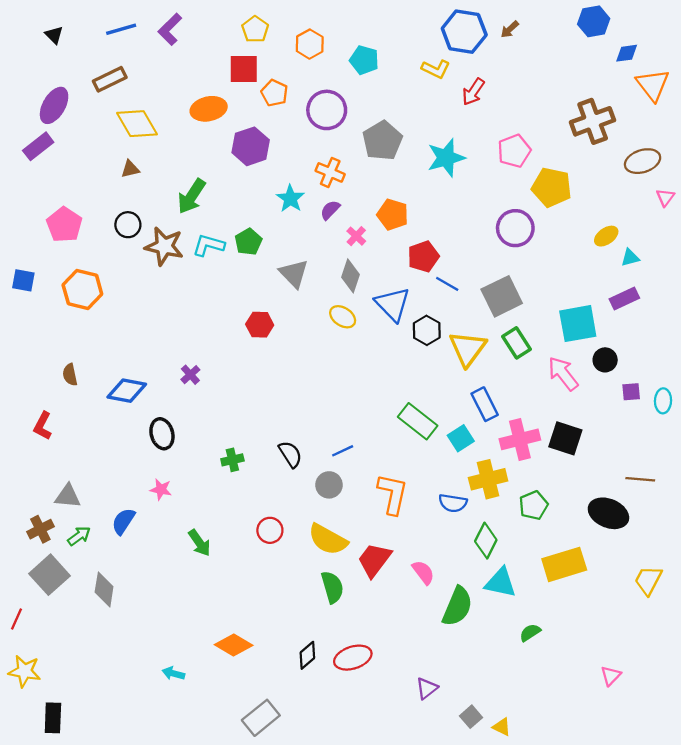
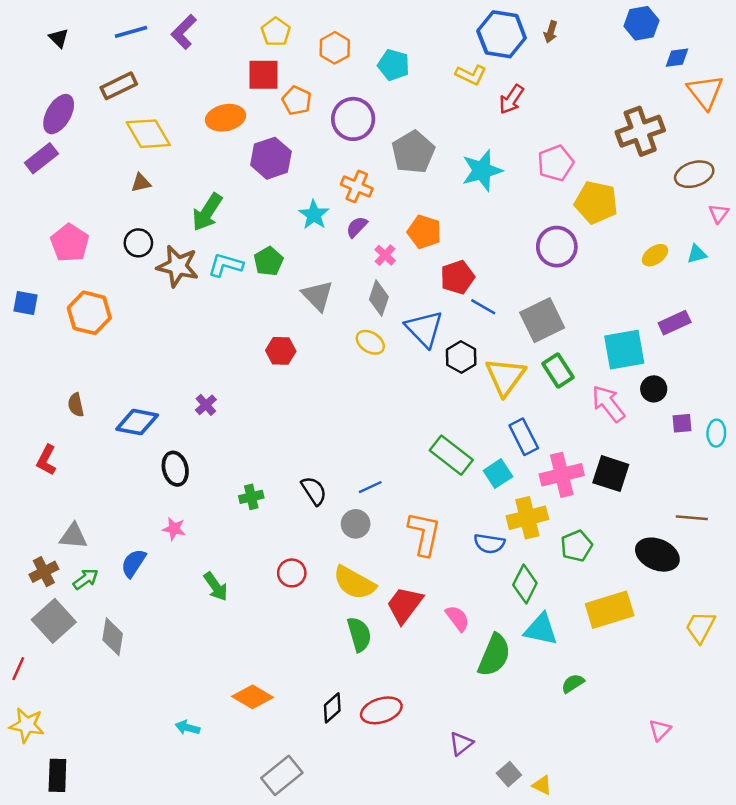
brown arrow: (510, 29) -> (551, 32), turned -30
cyan triangle: (630, 258) -> (697, 254), moved

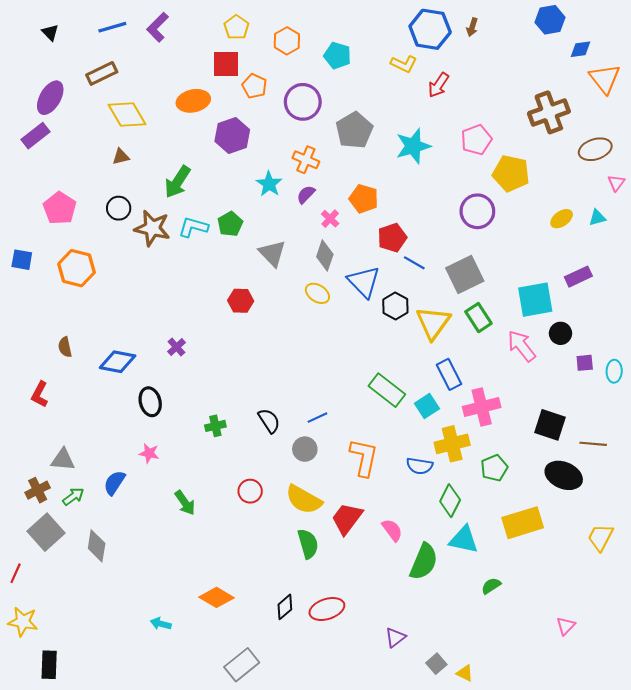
black square: (611, 474) -> (550, 425), moved

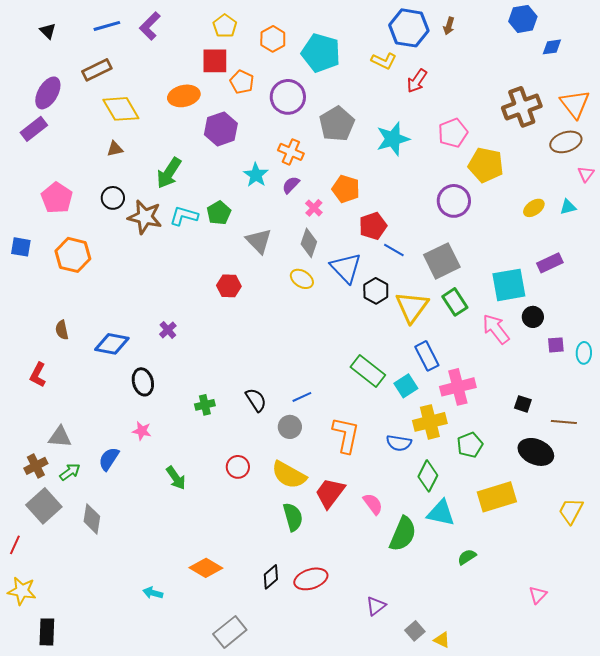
cyan pentagon: (337, 56) -> (321, 53), size x1.5
orange triangle: (605, 79) -> (575, 104), moved
black square: (550, 425) -> (523, 404), size x0.6

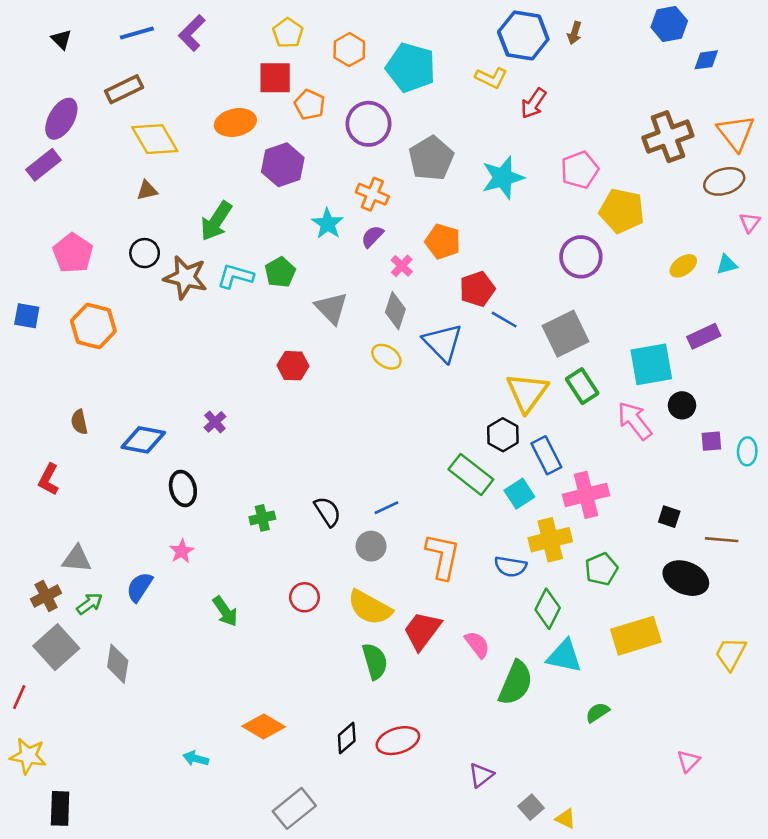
black hexagon: (376, 291) -> (503, 435), moved
pink star: (142, 431) -> (182, 551), turned 30

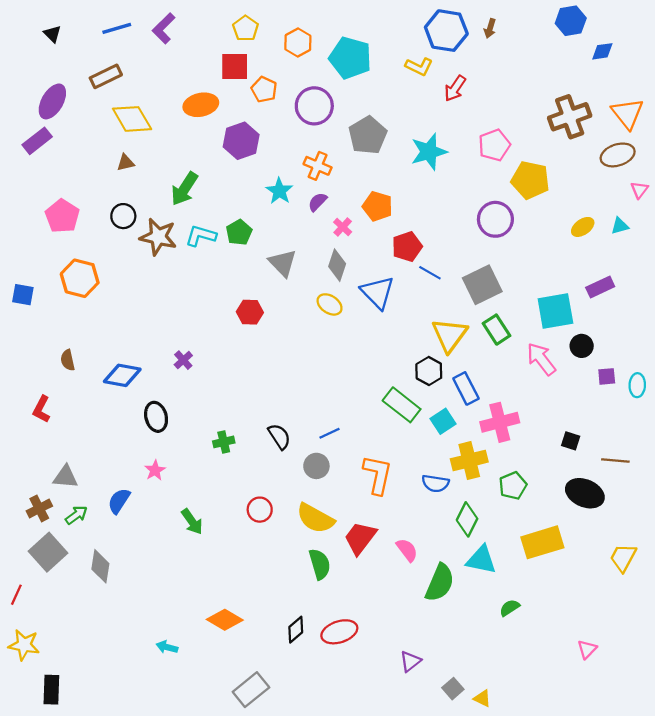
blue square: (27, 316) -> (23, 295), moved

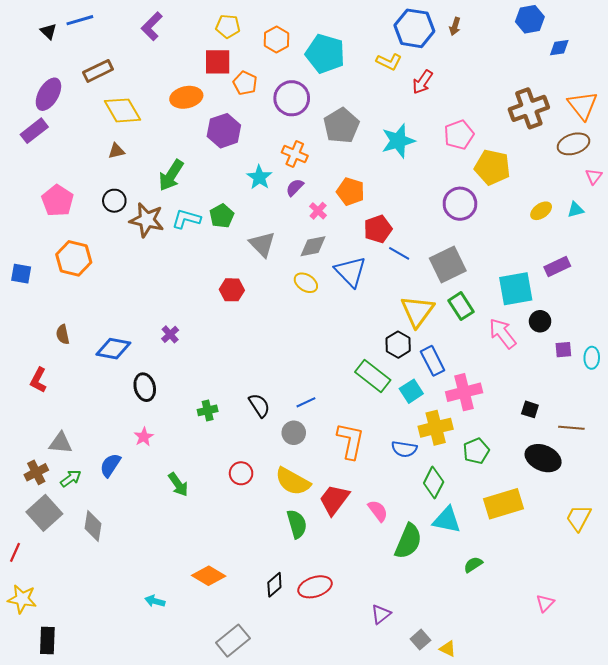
blue line: (117, 28) -> (80, 20), moved
yellow pentagon: (246, 28) -> (228, 26), turned -30
gray diamond: (337, 265) -> (313, 246), turned 60

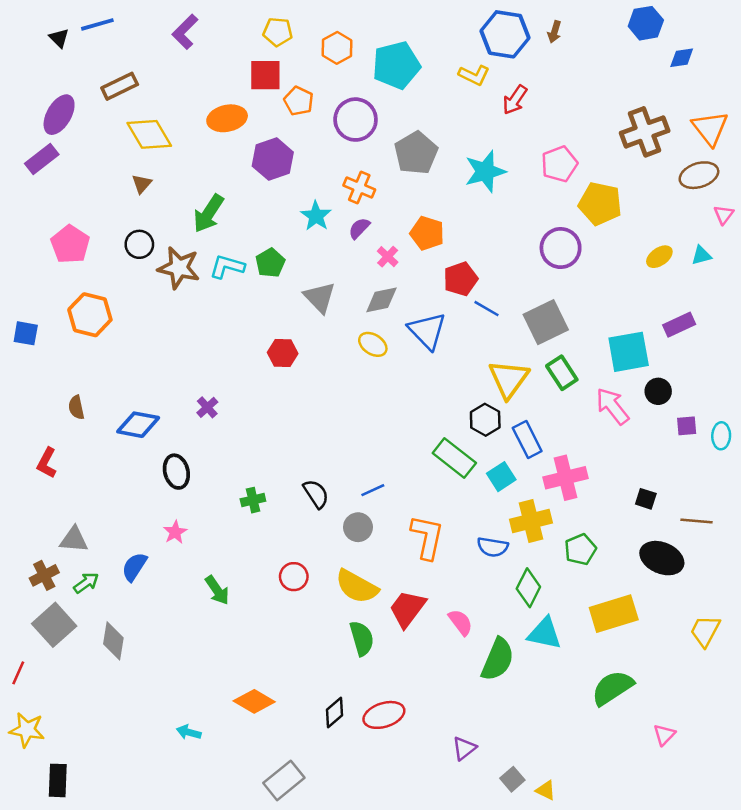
cyan pentagon: (325, 54) -> (396, 65), turned -30
brown triangle: (116, 151) -> (142, 184), turned -36
green semicircle: (473, 565) -> (612, 688), moved, size x1.8

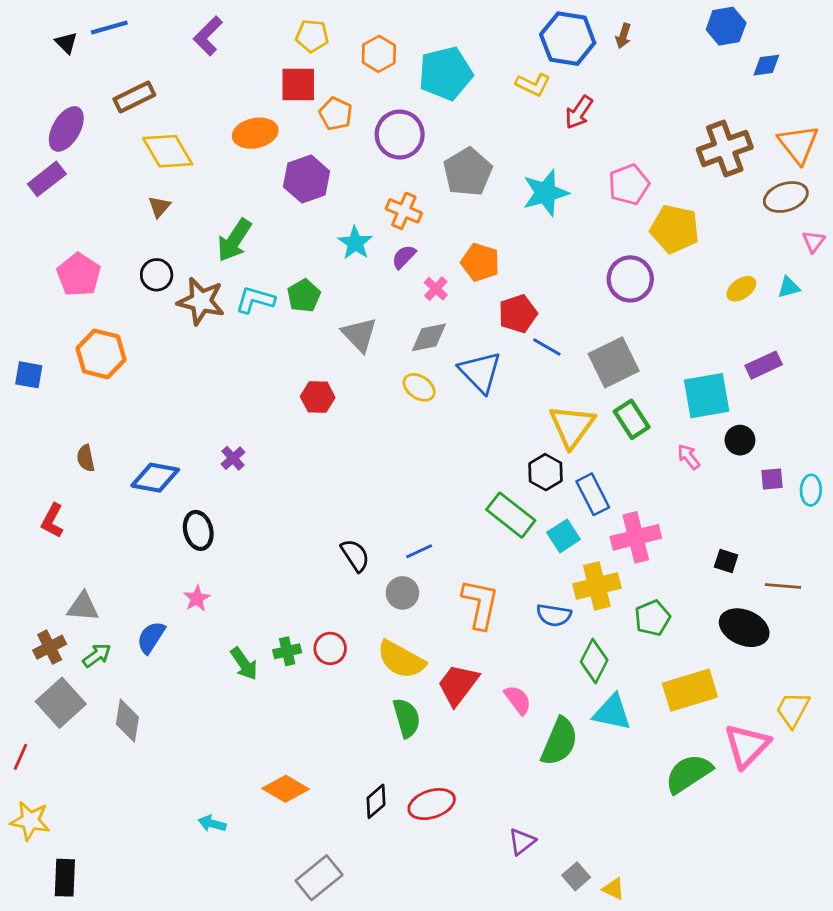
pink arrow: (612, 406) -> (689, 457), size x0.6
green cross: (253, 500) -> (287, 651), moved
pink triangle: (664, 735) -> (747, 746), moved, size x1.8

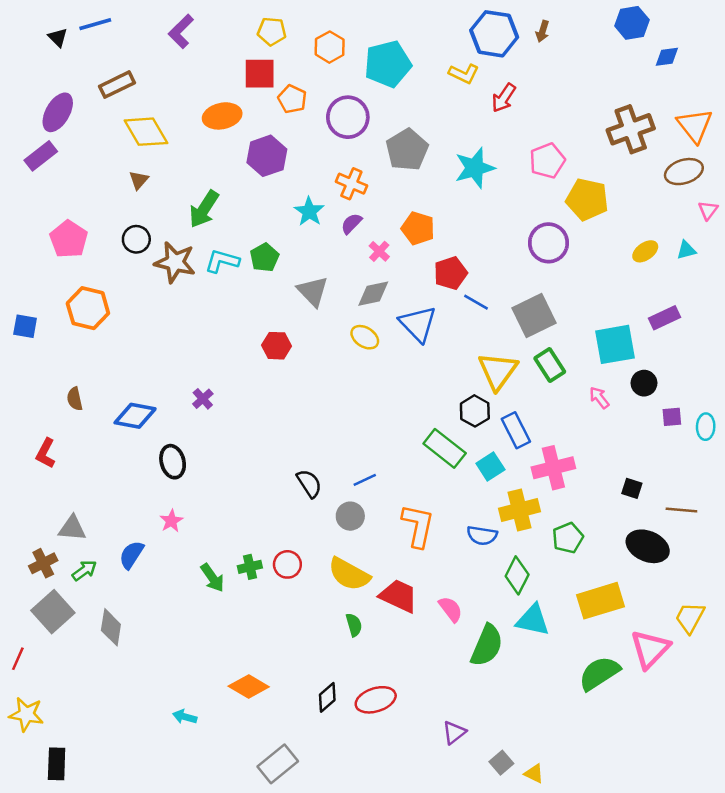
red trapezoid: (458, 685) -> (399, 596), turned 78
green semicircle: (407, 718) -> (354, 625), size x0.7

